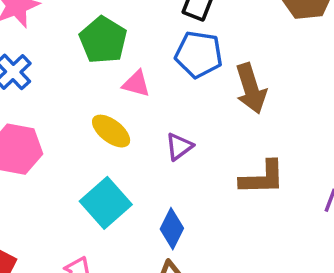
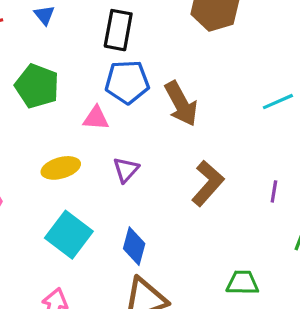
pink triangle: (136, 84) -> (96, 118), moved
yellow ellipse: (111, 131) -> (61, 168), turned -42
brown L-shape: (262, 178) -> (208, 183), turned -36

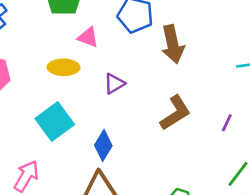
pink triangle: (96, 118) -> (88, 37), moved
purple line: (274, 191) -> (227, 123), moved

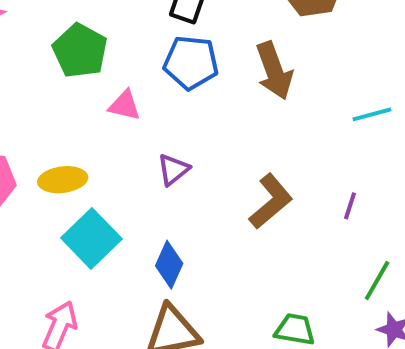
brown arrow: (173, 44) -> (274, 71), moved
yellow ellipse: (64, 67) -> (63, 180), moved

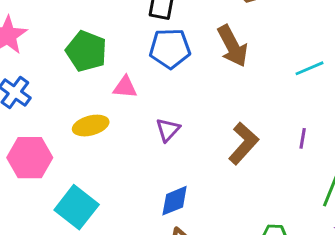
yellow ellipse: (63, 180) -> (91, 126), moved
cyan square: (91, 238) -> (77, 207), moved
blue diamond: (169, 265) -> (175, 201), turned 52

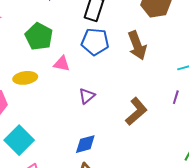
yellow ellipse: (91, 126) -> (25, 78), moved
purple line: (303, 138) -> (176, 97), moved

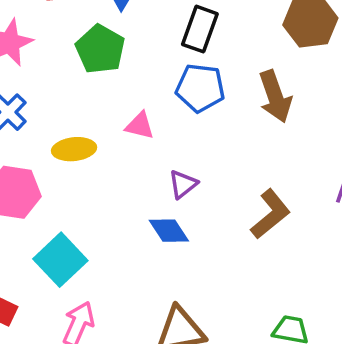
green pentagon: (39, 36) -> (100, 49), moved
blue diamond: (85, 144) -> (169, 231), moved, turned 70

